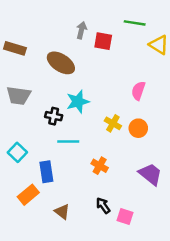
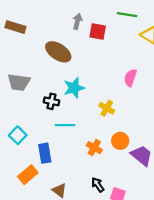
brown rectangle: (15, 48) -> (15, 27), moved
orange circle: (138, 128) -> (120, 141), moved

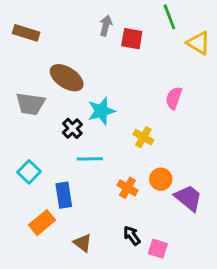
green line: (127, 15) -> (169, 17), turned 60
brown ellipse: (58, 52) -> (67, 78), moved
black cross: (51, 101) -> (72, 128), turned 35

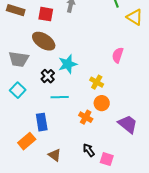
red square: (132, 39) -> (46, 14), moved
cyan square: (29, 172) -> (18, 90), moved
orange circle: (161, 179) -> (102, 103), moved

